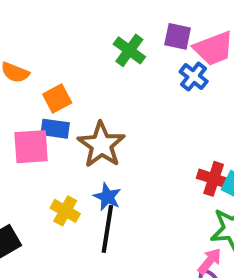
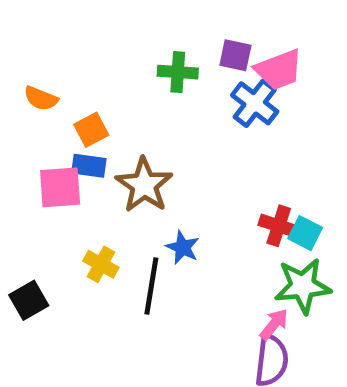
green cross: (129, 50) -> (178, 72), turned -32
blue cross: (194, 76) -> (255, 103), size x1.4
blue star: (107, 197) -> (183, 247), moved

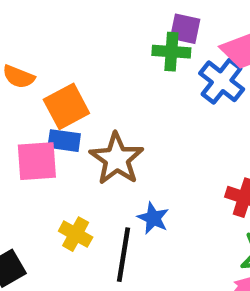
purple square: (235, 55) -> (185, 29), moved
green cross: (178, 72) -> (171, 52), moved
orange square: (91, 130) -> (66, 106), size x1.4

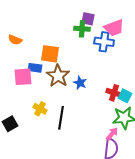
blue cross: (222, 81) -> (104, 42), turned -30
orange square: (66, 106) -> (50, 54), moved, turned 36
blue star: (153, 218) -> (80, 83), moved

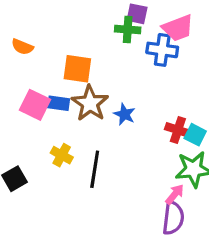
blue rectangle: (35, 68) -> (59, 103), moved
pink square: (23, 77) -> (35, 105), turned 30

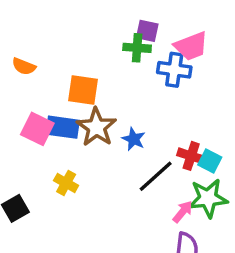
blue rectangle: (59, 103) -> (63, 127), size x1.4
black line: (95, 169) -> (156, 176), moved, turned 39
pink arrow: (175, 194) -> (183, 212), moved

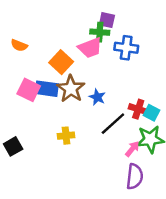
pink trapezoid: (191, 46) -> (90, 48), moved
orange square: (83, 90) -> (61, 62), turned 35
yellow cross: (66, 183) -> (66, 136), moved, turned -35

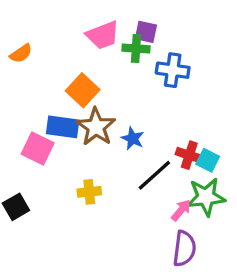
orange semicircle: (19, 45) -> (21, 54), moved, turned -56
pink trapezoid: (90, 48) -> (103, 35), moved
pink square: (29, 90) -> (38, 149), moved

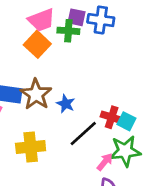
blue cross: (173, 70) -> (101, 20), moved
orange square: (83, 90) -> (37, 44), moved
yellow cross: (89, 192) -> (31, 147), size x1.5

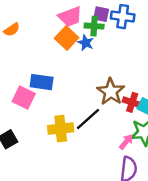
brown star: (36, 94) -> (111, 92), moved
blue star: (66, 104) -> (86, 43), moved
black line: (83, 133) -> (88, 119), moved

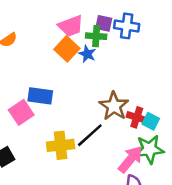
pink square: (24, 98) -> (21, 112), turned 30
pink arrow: (126, 142) -> (130, 159), size x1.6

